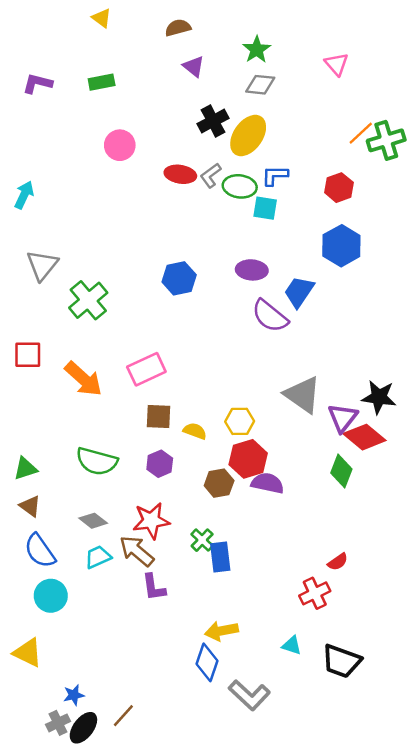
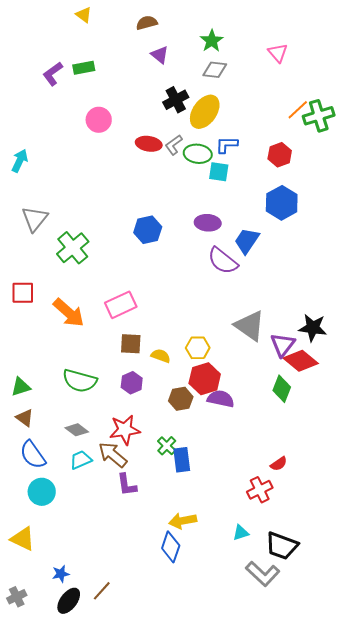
purple L-shape: (37, 83) -> (53, 74), moved, turned -50
cyan triangle: (292, 645) -> (241, 533), turned -36
gray L-shape: (249, 695) -> (263, 574), moved
gray cross: (58, 723) -> (17, 597), moved

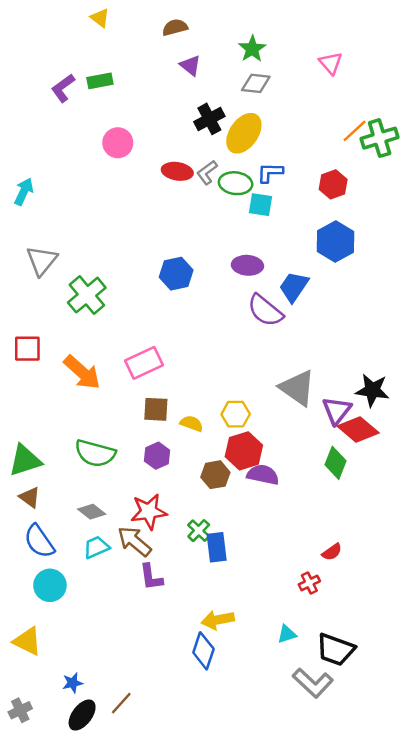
green triangle: (21, 387) -> (25, 460), size x1.4
red cross: (260, 490) -> (309, 583), size x0.7

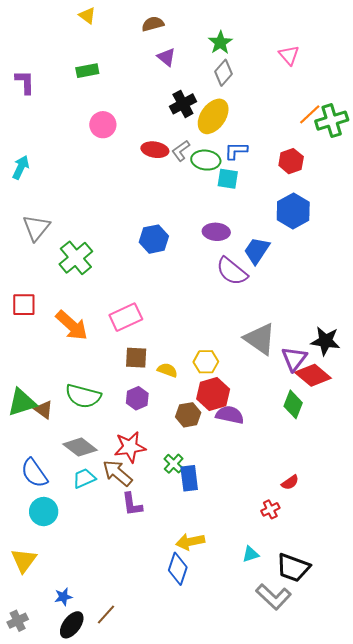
gray diamond: (256, 83) -> (224, 73), turned -55
purple L-shape: (63, 88) -> (25, 82), moved, turned 125
brown triangle: (30, 497) -> (44, 410), moved
gray diamond: (92, 512) -> (80, 447), size x1.4
yellow triangle: (27, 641) -> (24, 560), turned 40

